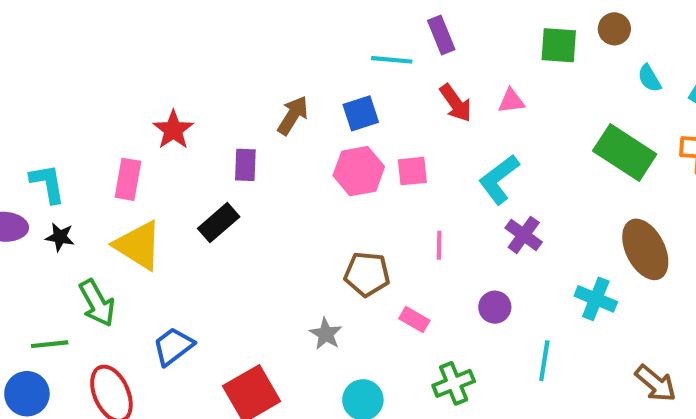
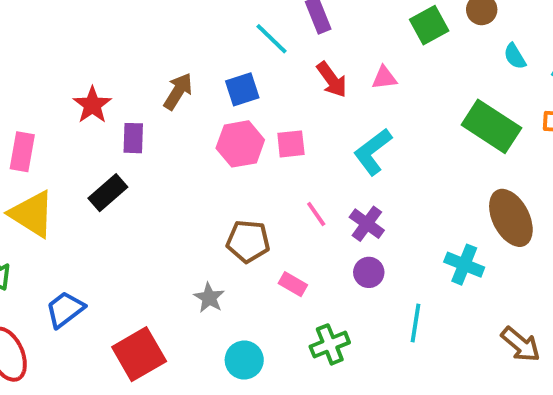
green square: (559, 45) -> (429, 25), turned -33
cyan line: (392, 60) -> (271, 39), turned 39
red star: (173, 130) -> (92, 105), moved
purple cross: (524, 235) -> (367, 224), moved
pink line: (439, 245) -> (316, 214), turned -36

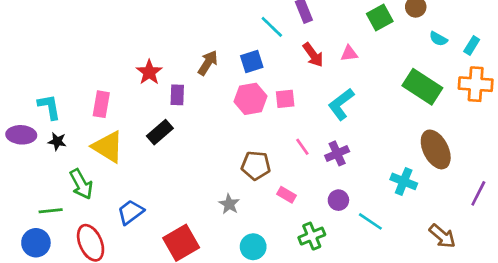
cyan semicircle: (515, 56) -> (438, 39), turned -30
purple cross: (367, 224) -> (337, 153), turned 30
purple circle: (369, 272) -> (338, 200), moved
cyan line: (416, 323) -> (370, 221), turned -65

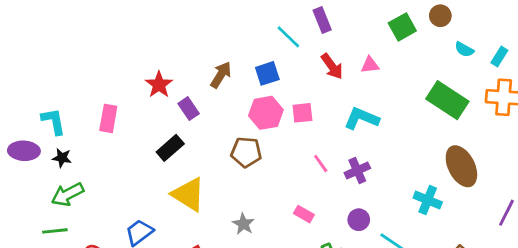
purple rectangle: (177, 95) -> (189, 109), turned -36
cyan L-shape: (341, 104) -> (362, 118), turned 60
yellow triangle: (108, 147) -> (189, 194), moved
brown pentagon: (256, 165) -> (246, 152), moved
green arrow: (81, 184) -> (68, 194), moved, turned 92

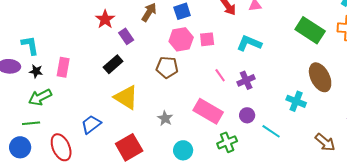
pink rectangle: (108, 118) -> (63, 67), moved
pink rectangle: (304, 214) -> (208, 111), size x2.0

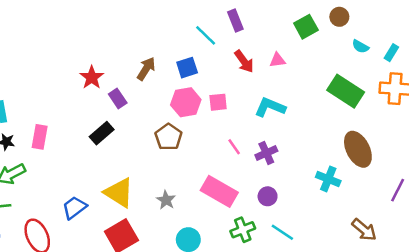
brown pentagon: (167, 67) -> (168, 137), turned 30
yellow triangle: (126, 97) -> (119, 193), moved
cyan line: (271, 131) -> (282, 232), moved

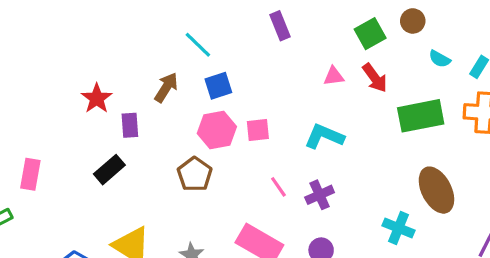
cyan line: (206, 35) -> (198, 45), moved
red arrow: (244, 61) -> (375, 78), moved
green rectangle: (346, 91) -> (421, 116), turned -44
purple rectangle: (118, 98) -> (130, 125), turned 30

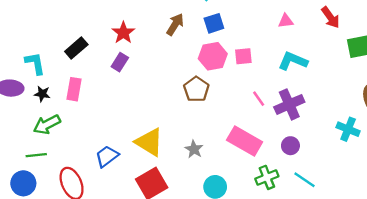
pink triangle: (334, 76) -> (286, 21), moved
purple rectangle: (130, 125) -> (120, 62), moved, turned 36
black rectangle: (109, 170) -> (76, 48), moved
purple cross: (320, 195) -> (289, 104), size x1.4

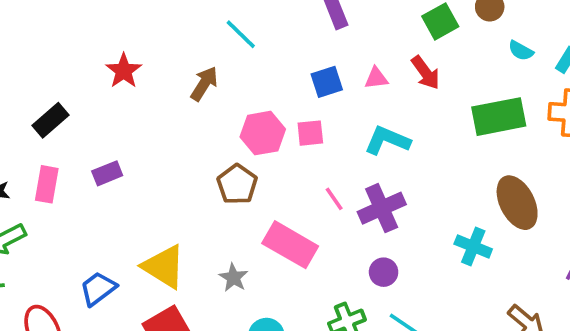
red arrow: (330, 17) -> (426, 73), moved
blue square: (214, 23) -> (327, 82), moved
red star: (123, 33) -> (124, 71), moved
purple rectangle: (120, 62) -> (107, 173), moved, turned 36
pink rectangle: (245, 141) -> (290, 245), moved

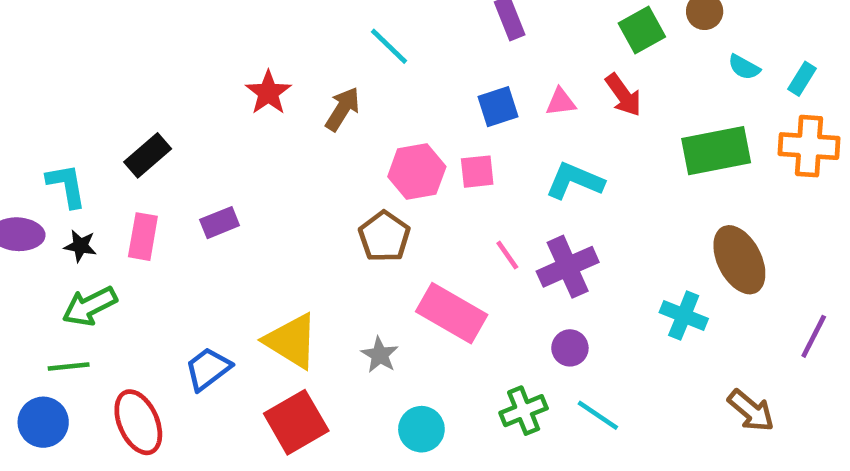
red star: (124, 71) -> (268, 93), moved

